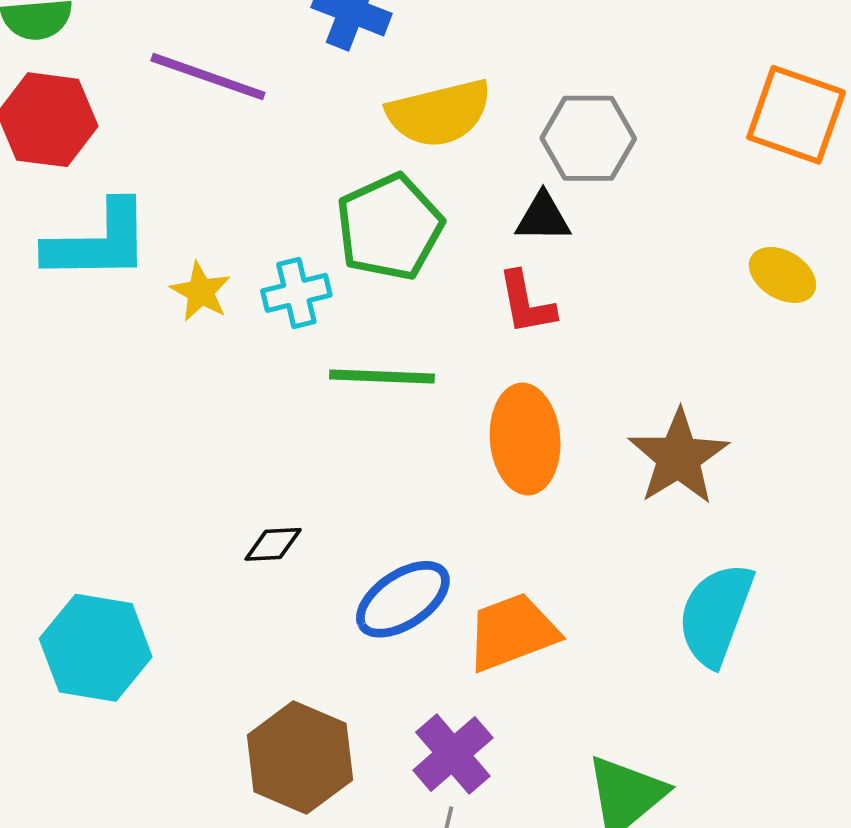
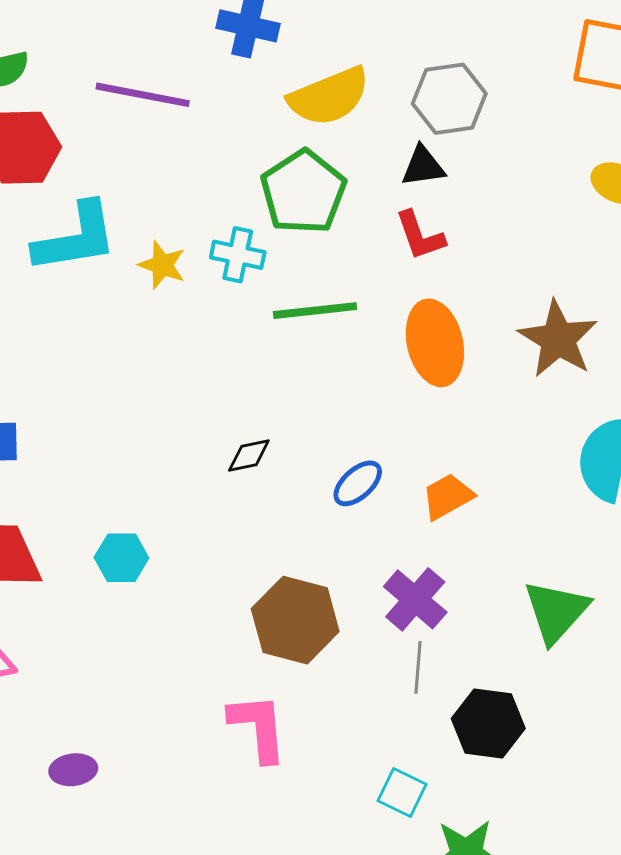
cyan cross: (296, 293) -> (238, 255), turned 34
blue ellipse: (403, 599) -> (358, 483), size x0.7
orange trapezoid: (512, 632) -> (448, 496), size x0.7
cyan hexagon: (96, 648) -> (121, 558), size x0.6

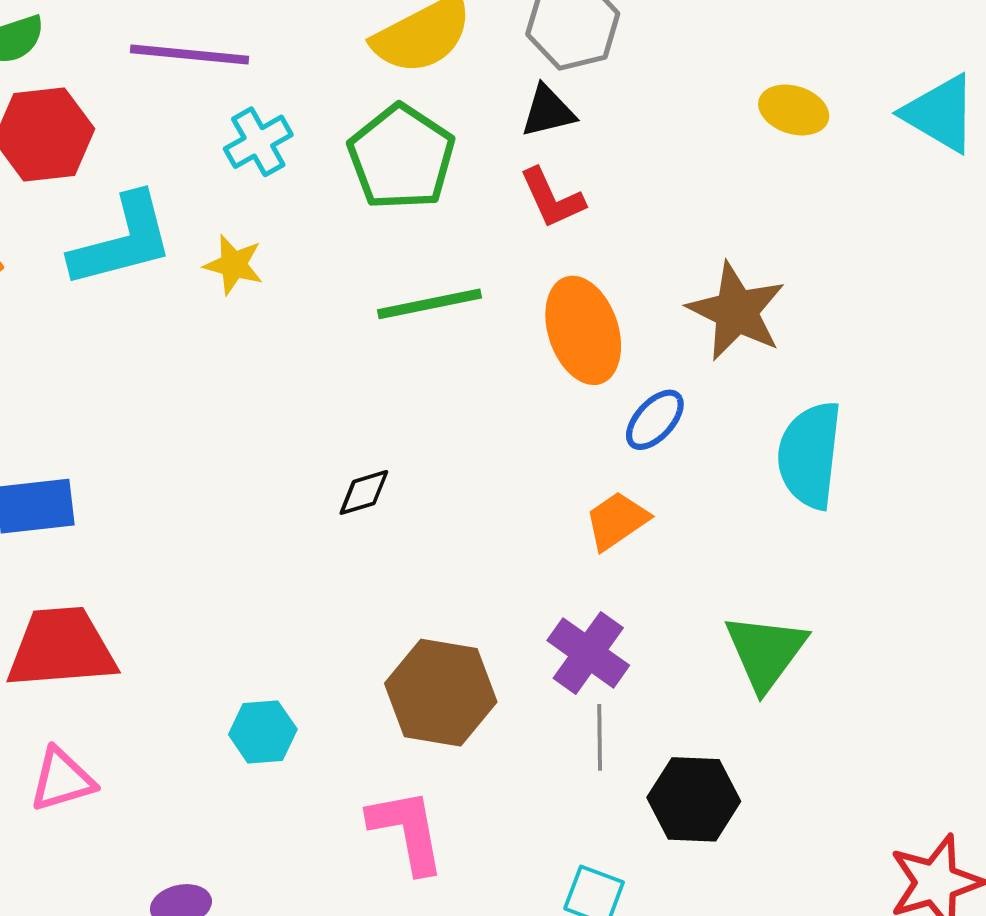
cyan cross: (238, 255) -> (258, 142), moved, turned -36
blue ellipse: (358, 483) -> (655, 420), moved
cyan hexagon: (121, 558) -> (263, 732), moved

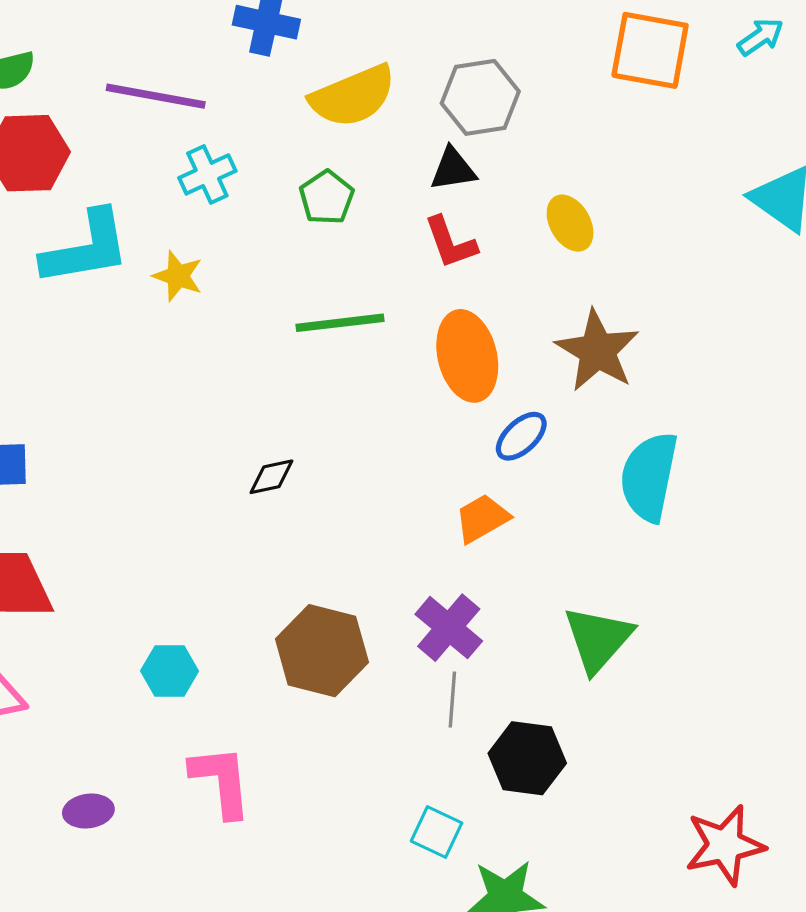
yellow ellipse: (794, 110) -> (570, 223), moved, turned 38
green pentagon: (401, 157) -> (327, 197), size x0.6
pink L-shape: (407, 831) -> (221, 781), moved

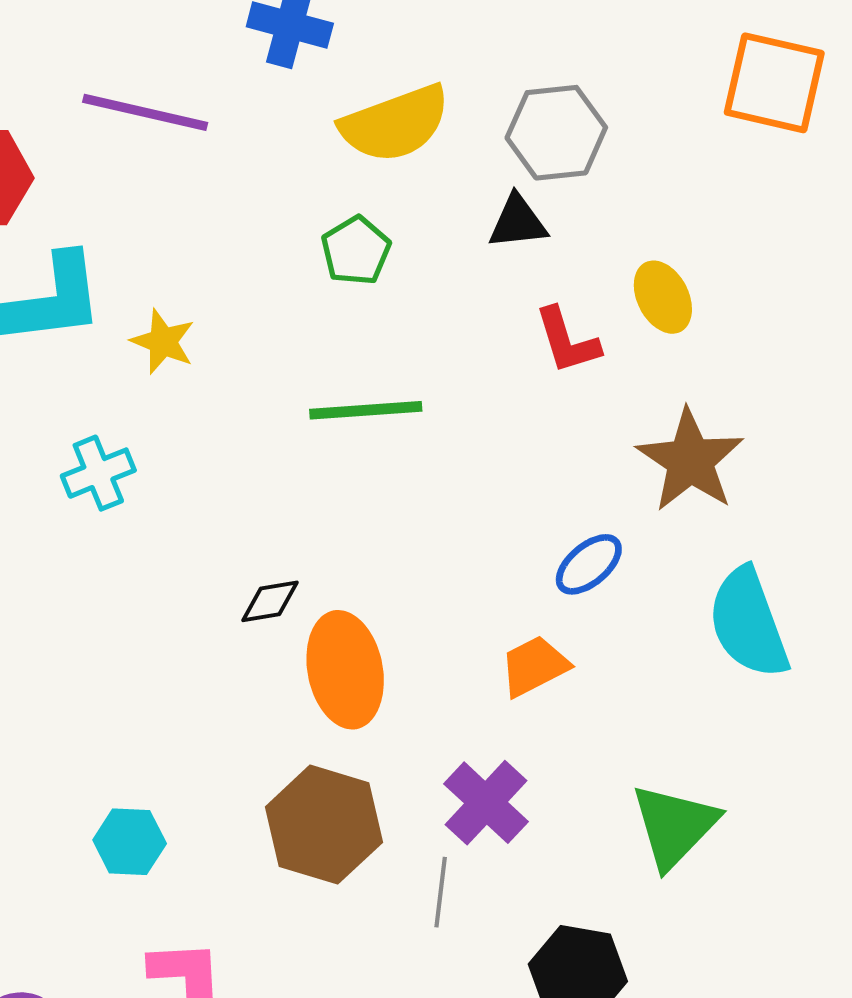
cyan cross: (207, 174) -> (98, 473), moved
red L-shape: (450, 242) -> (567, 341), moved
orange ellipse: (467, 356) -> (345, 670), moved
cyan semicircle: (649, 477) -> (748, 623), turned -34
gray line: (452, 699) -> (441, 892), moved

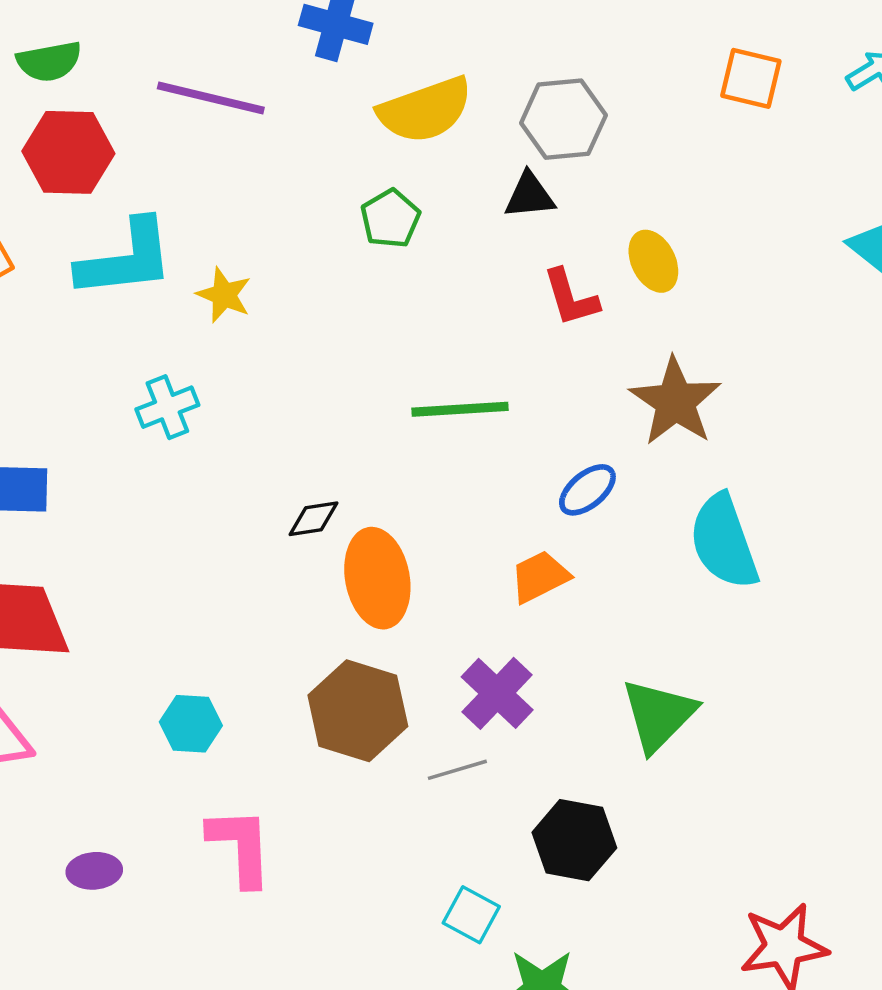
orange square: (774, 83) -> (751, 78), size x0.7
green line: (366, 410) -> (460, 409), moved
gray line: (441, 892) -> (457, 770), turned 66

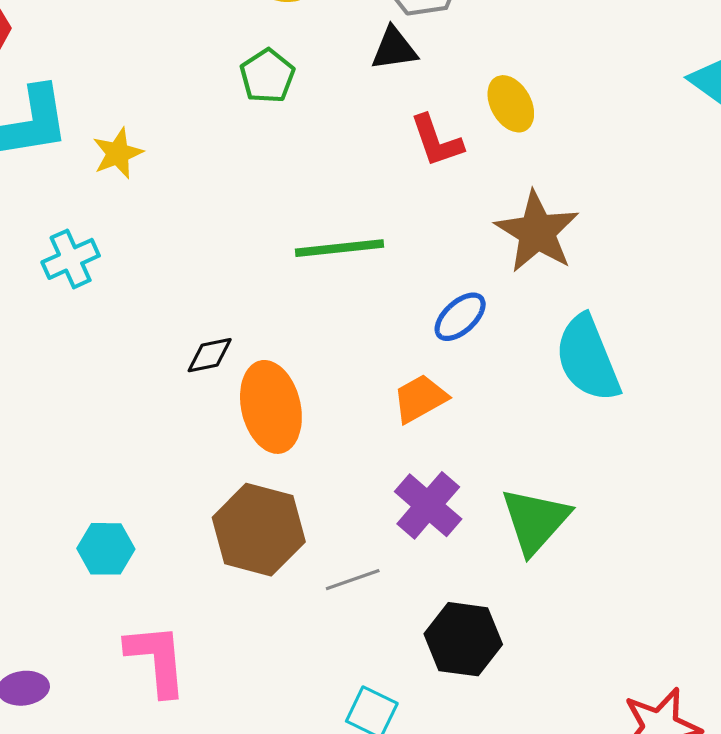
yellow star: (224, 295) -> (118, 153), turned 30
purple cross: (497, 693) -> (428, 505), moved

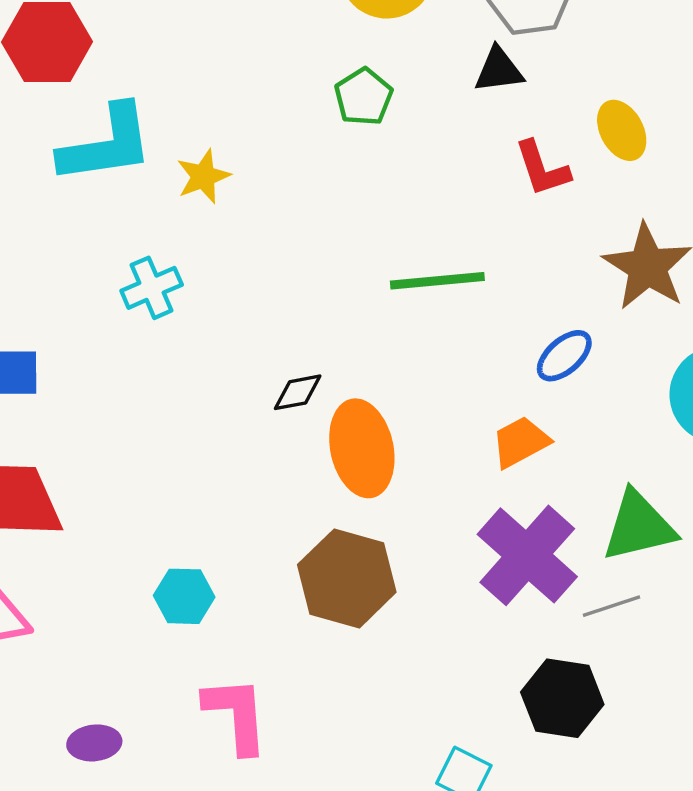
purple cross: (428, 505) -> (527, 555), size x1.4
green triangle: (535, 521) -> (639, 526), moved, turned 34
gray line: (353, 580) -> (612, 606), moved

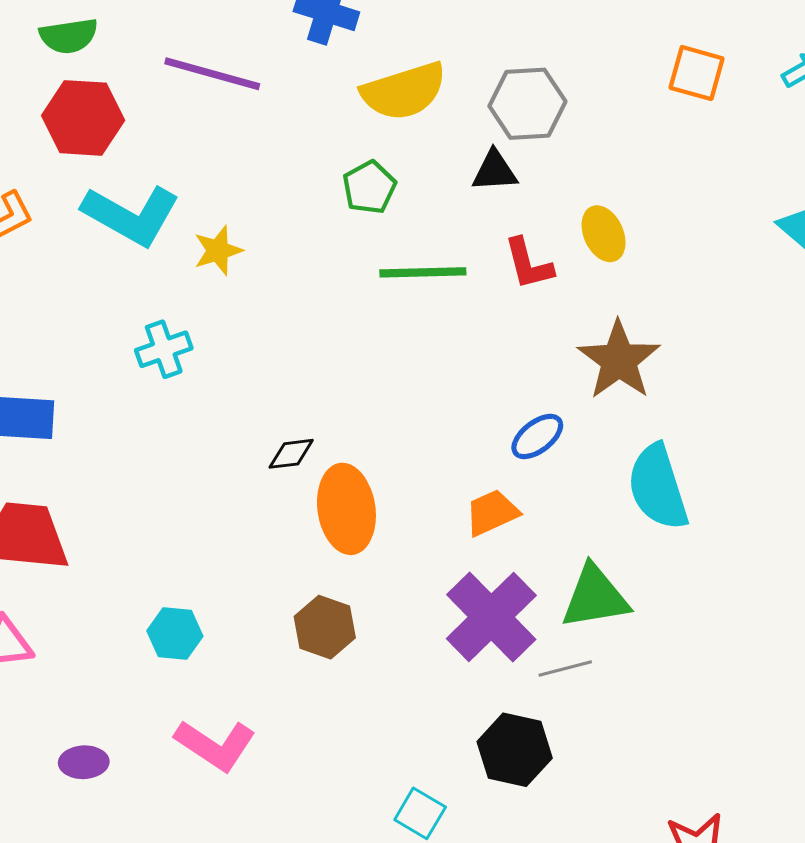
cyan L-shape: (106, 144) -> (131, 215), turned 34
green line: (437, 281) -> (423, 272), moved
brown hexagon: (347, 578) -> (325, 627), size x0.7
pink L-shape: (236, 715) -> (215, 745), turned 124

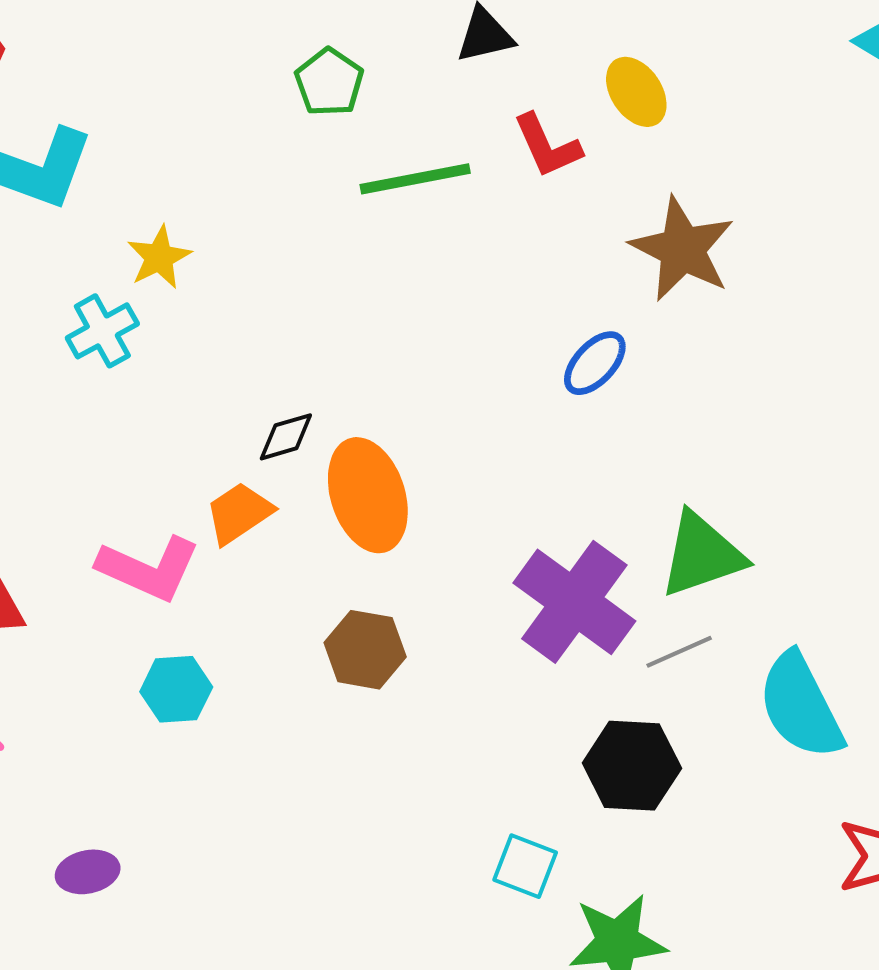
yellow star: (218, 251) -> (159, 257), moved
cyan semicircle: (658, 487) -> (801, 706), moved
orange trapezoid: (492, 513) -> (239, 513), moved
pink L-shape: (215, 745) -> (149, 568), moved

